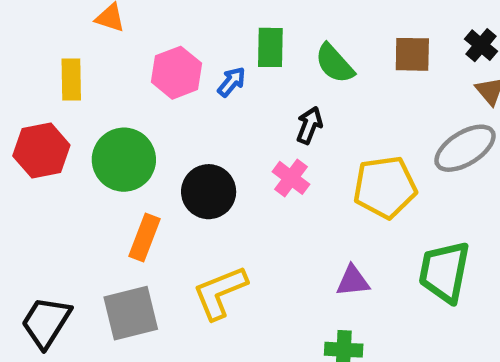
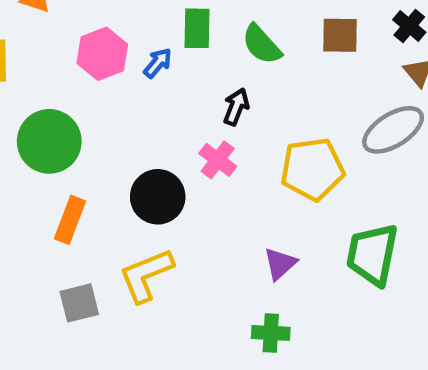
black circle: (209, 192) -> (158, 197), moved
purple triangle: (353, 281) -> (280, 264), turned -36
gray square: (131, 313) -> (79, 303), moved, size x0.7

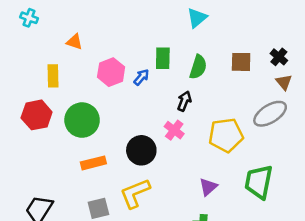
green semicircle: (262, 44) -> (198, 67), turned -120
orange rectangle: (70, 220) -> (93, 163), turned 55

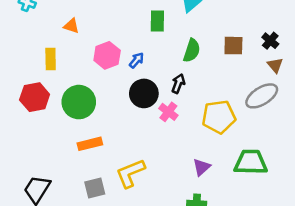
green rectangle: (163, 58) -> (157, 21), moved
black circle: (141, 150) -> (144, 93), moved
green trapezoid: (259, 182) -> (251, 162), turned 80

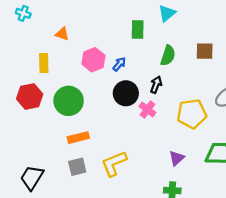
gray square: (95, 188) -> (77, 167), moved

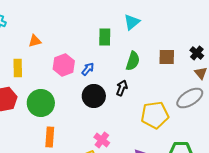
orange triangle: (62, 34) -> (35, 41), turned -32
pink cross: (147, 109) -> (102, 140), moved
orange rectangle: (78, 138) -> (50, 137), turned -72

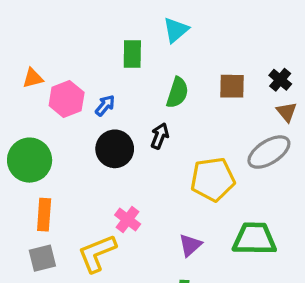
orange triangle: (35, 41) -> (33, 78), moved

